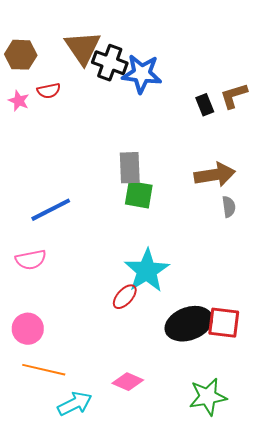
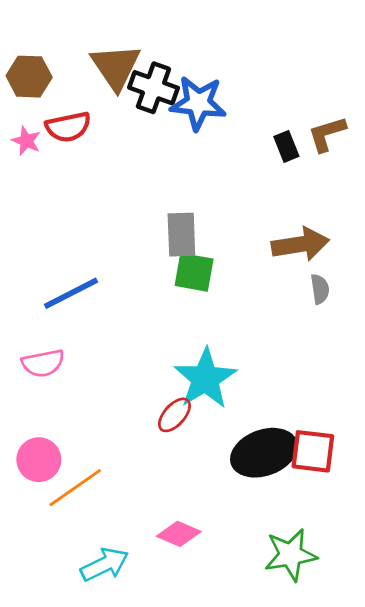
red semicircle: (49, 91) -> (68, 127), size x1.4
orange line: (44, 370) -> (75, 488), moved, turned -48

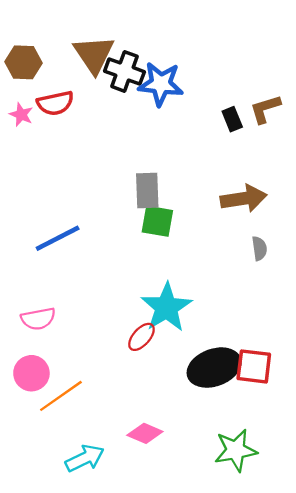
gray semicircle: (320, 289) -> (259, 248), moved
pink semicircle: (43, 363) -> (38, 319), moved

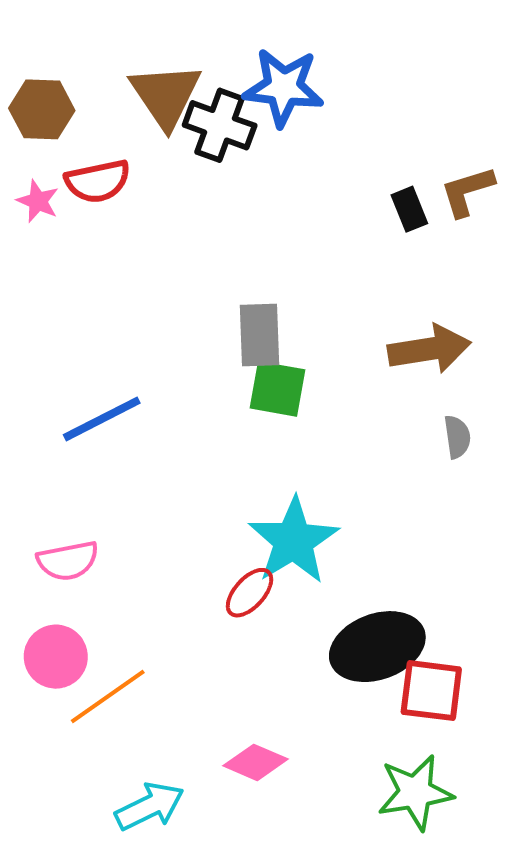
blue star: (161, 84) -> (283, 87), moved
red square: (254, 366) -> (431, 691), moved

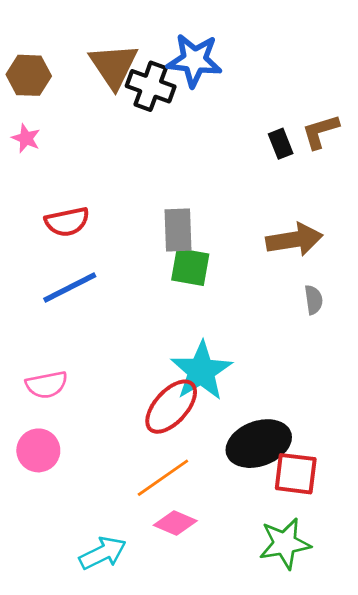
red semicircle: (98, 181) -> (67, 222), moved
red ellipse: (250, 593) -> (171, 407), size x1.6
orange line: (108, 697) -> (163, 478), moved

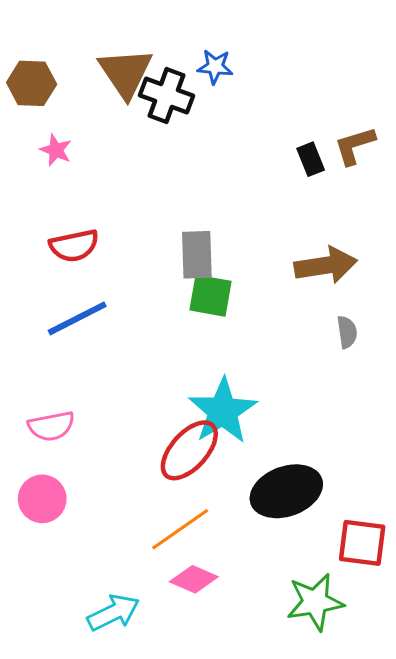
blue star: (194, 60) -> (215, 67), size x0.6
pink star: (26, 138) -> (56, 150), moved
red square: (296, 474) -> (362, 543), moved

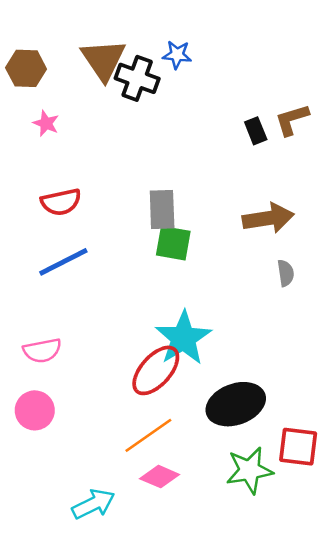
green star: (315, 602) -> (249, 470), moved

